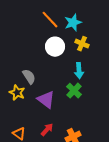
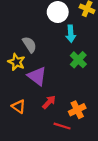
cyan arrow: (79, 71) -> (71, 34), moved
purple triangle: (46, 100) -> (37, 76), moved

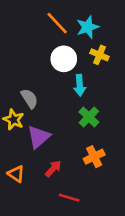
purple triangle: (37, 76) -> (39, 137), turned 42
orange cross: (77, 110) -> (94, 157), moved

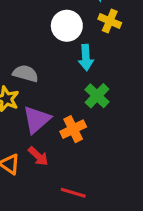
gray semicircle: (29, 98) -> (25, 73), turned -42
orange cross: (94, 157) -> (73, 129), moved
red arrow: (53, 169) -> (38, 156), moved, turned 90

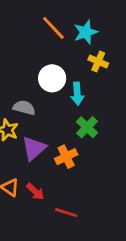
white circle: (67, 26) -> (52, 78), moved
red arrow: (38, 156) -> (35, 192), moved

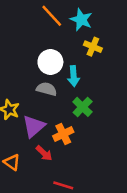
cyan star: (86, 32) -> (81, 20), turned -30
gray semicircle: (24, 108) -> (47, 89), moved
red arrow: (35, 192) -> (44, 153), moved

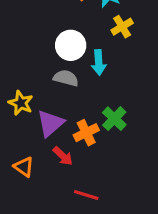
yellow cross: (93, 47) -> (122, 27), turned 36
green cross: (83, 107) -> (114, 119), moved

